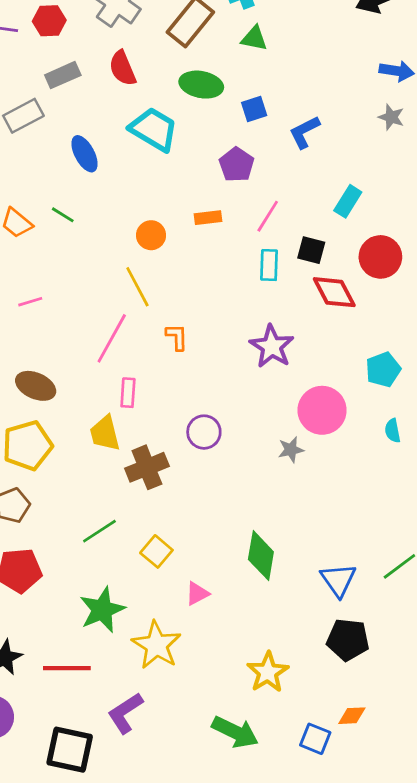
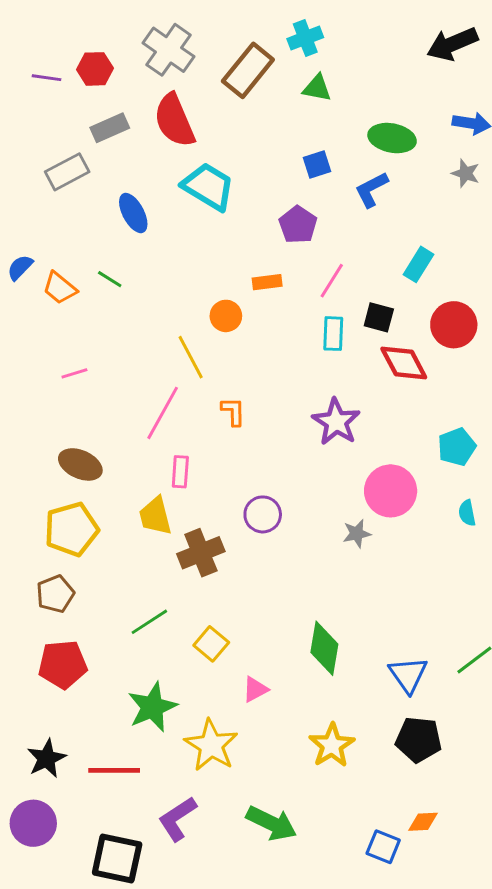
red semicircle: (123, 68) -> (174, 120), size x1.4
green ellipse: (201, 85) -> (392, 138), moved
orange circle: (151, 235) -> (226, 316), moved
yellow star: (268, 672) -> (332, 745), moved
green arrow: (235, 732) -> (271, 823), moved

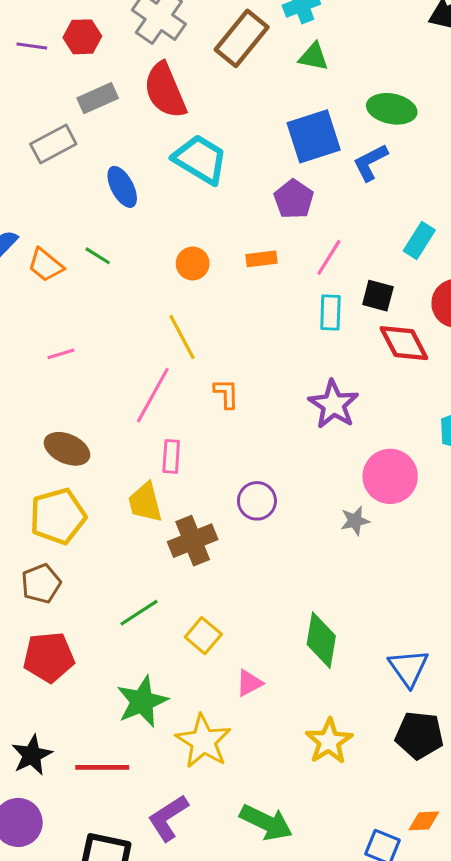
blue square: (317, 164) -> (314, 136), size x1.8
orange circle: (226, 316) -> (193, 263), moved

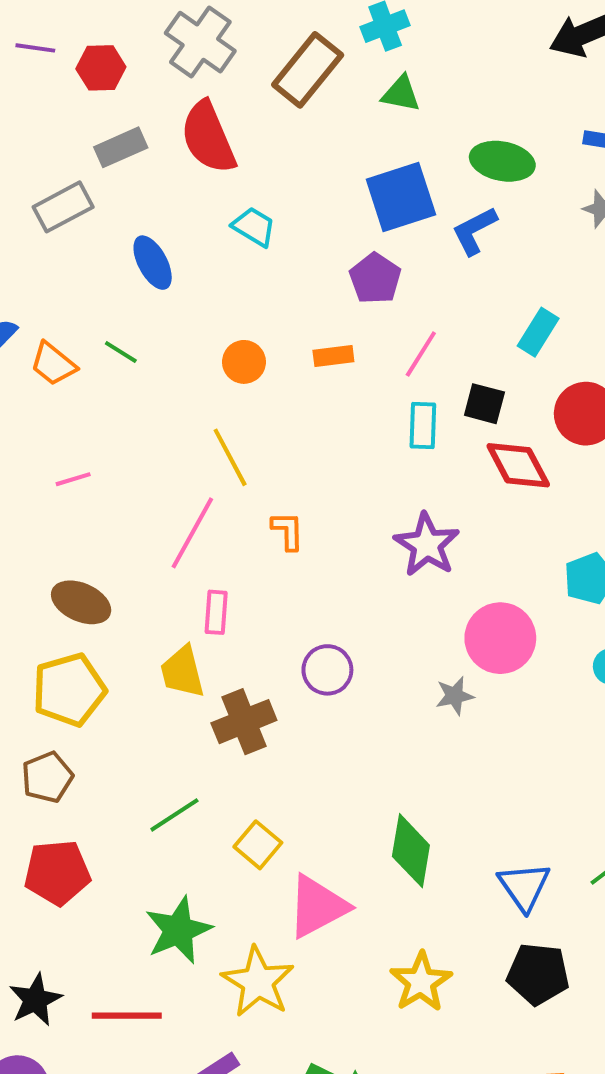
purple line: (32, 46) -> (35, 48), moved
cyan trapezoid: (200, 159) -> (254, 227), size x0.6
pink triangle: (249, 683) -> (318, 906), size x1.8

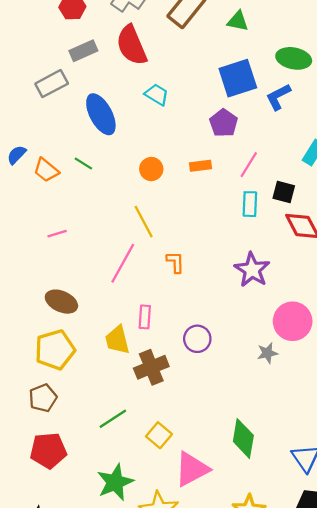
blue ellipse: (153, 263) -> (101, 114), size x1.4
pink rectangle: (216, 612) -> (145, 317), moved

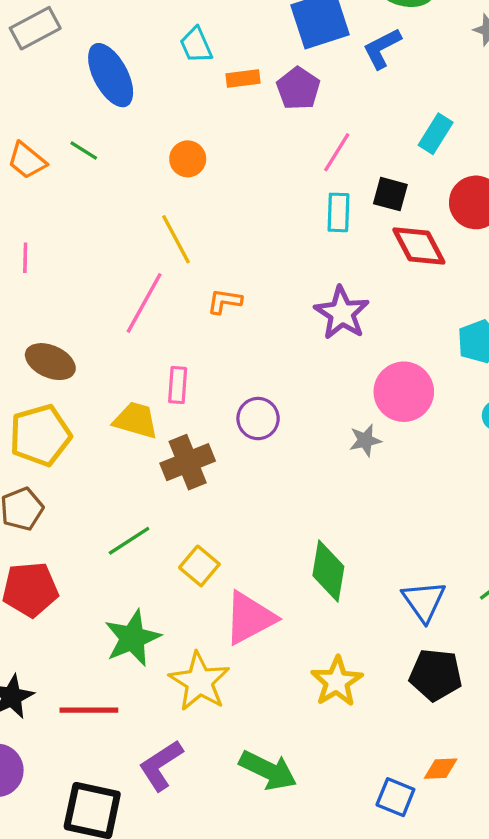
cyan trapezoid: (157, 95) -> (196, 45), turned -145
orange rectangle: (201, 166) -> (243, 78), moved
pink line: (57, 234) -> (25, 258), moved, turned -72
orange L-shape: (175, 262) -> (225, 301), turned -80
yellow trapezoid: (117, 340) -> (136, 420), turned 120

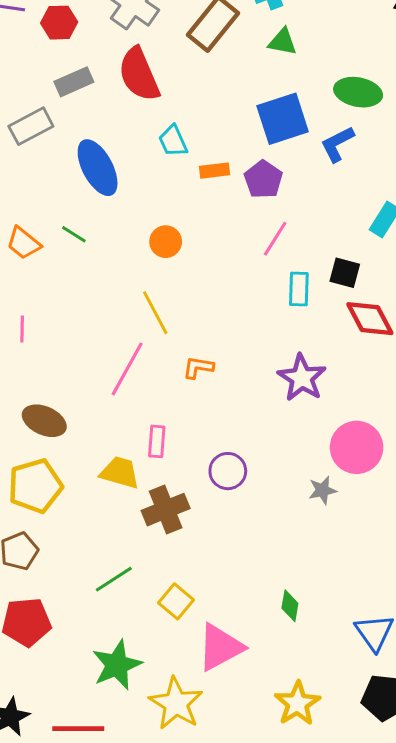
pink line: (337, 152) -> (275, 239), moved
green diamond: (328, 571) -> (290, 606), size x0.6

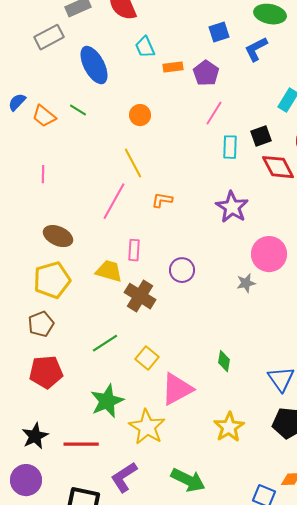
blue square: (283, 119) -> (219, 32), size x0.6
black square: (345, 273) -> (261, 136), turned -35
brown cross: (166, 510) -> (140, 296), turned -36

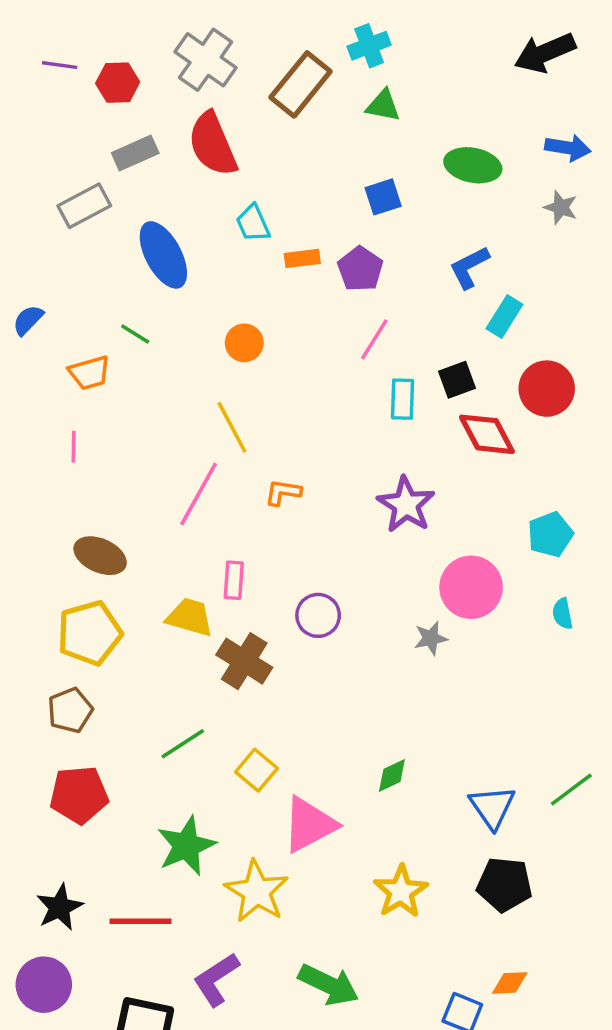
blue L-shape: (256, 49) -> (469, 267), moved
orange trapezoid: (44, 116) -> (90, 373), moved, turned -55
green diamond: (224, 361) -> (392, 775), turned 55

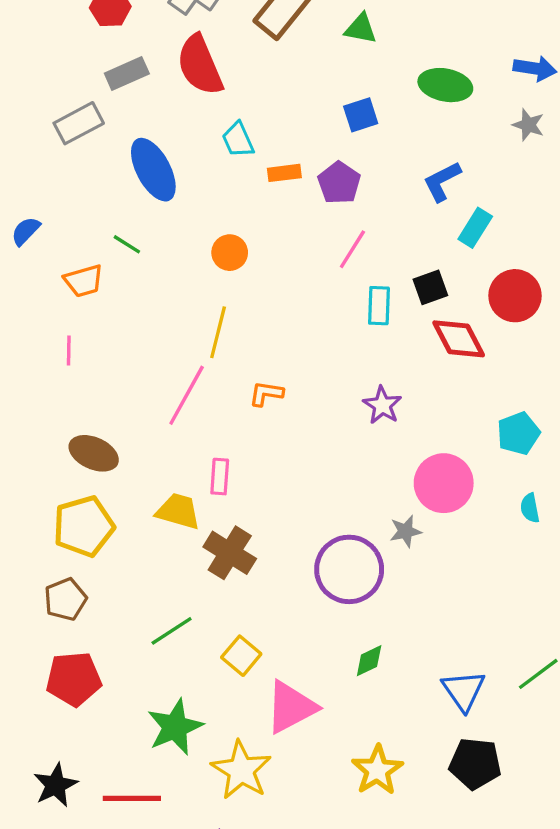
yellow line: (232, 427) -> (218, 332), turned 42
purple star: (406, 505) -> (382, 405), size x0.7
purple circle: (318, 615) -> (349, 569), moved, size x1.6

